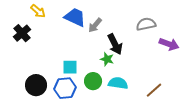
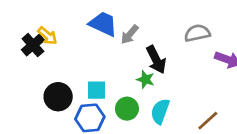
yellow arrow: (38, 11) -> (47, 36), moved
cyan semicircle: (118, 83) -> (160, 111), turned -78
black circle: (36, 85) -> (58, 97), moved

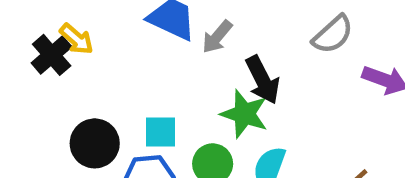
gray semicircle: (197, 33) -> (333, 35), turned 150
green star: (146, 79) -> (244, 114), size x1.5

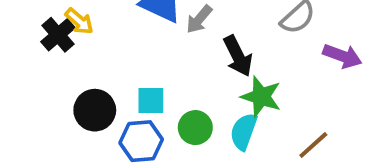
green star: (244, 114) -> (261, 97), moved

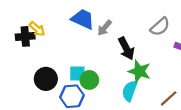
black cross: (58, 35) -> (25, 36), turned 36
green circle: (195, 128) -> (89, 80), moved

